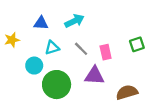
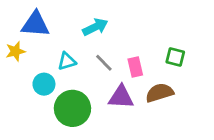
blue triangle: (41, 23) -> (35, 24), moved, size x1.5
green square: (137, 44) -> (175, 57), turned 32
brown semicircle: (127, 92) -> (160, 93), moved

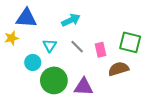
green square: (175, 57) -> (130, 42), size x1.5
cyan triangle: (67, 61) -> (50, 46), turned -40
purple triangle: (121, 97) -> (84, 87), moved

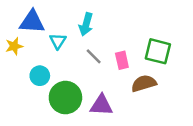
cyan arrow: (71, 20) -> (86, 24), turned 132
cyan triangle: (50, 46) -> (58, 41), moved

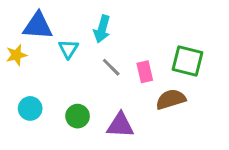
cyan circle: (40, 76) -> (30, 108), moved
green circle: (65, 98) -> (78, 116), size x0.6

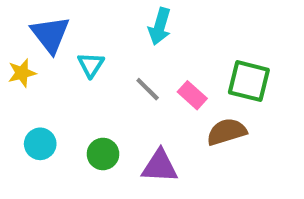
blue triangle: (38, 26) -> (50, 34), turned 48
cyan arrow: (102, 29) -> (160, 26), moved
pink rectangle: (145, 72) -> (192, 95), turned -35

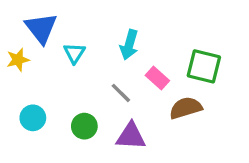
cyan arrow: (160, 26) -> (129, 45), moved
gray line: (148, 89) -> (121, 93), moved

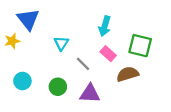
cyan arrow: (129, 45) -> (105, 26), moved
cyan triangle: (74, 53) -> (61, 43), moved

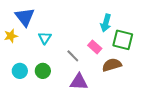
cyan arrow: (105, 26) -> (106, 23), moved
cyan triangle: (61, 43) -> (45, 38), moved
green circle: (58, 87) -> (43, 71), moved

